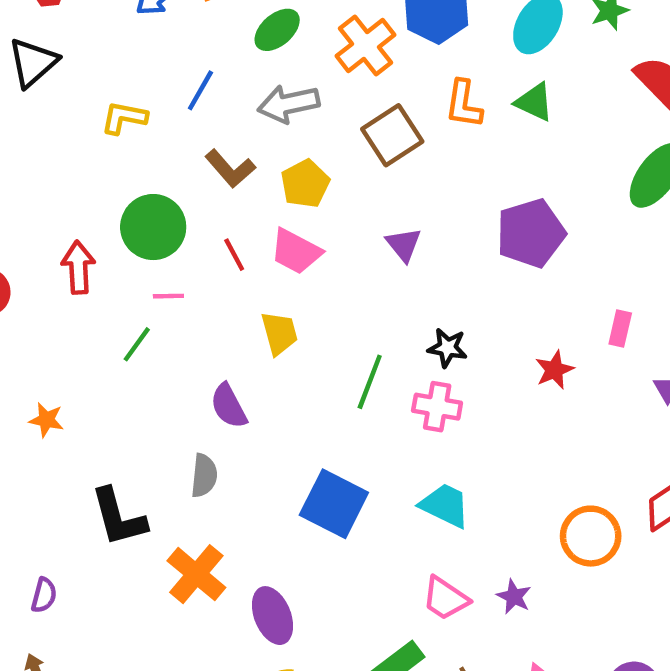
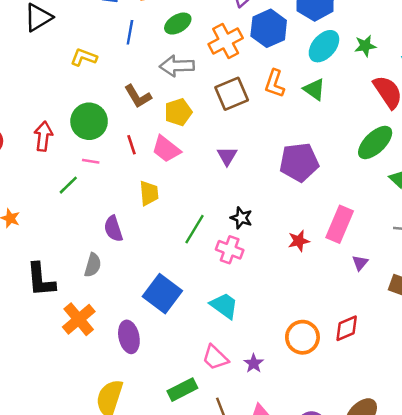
blue line: (200, 90) -> (130, 32), moved, turned -30
pink rectangle: (620, 328) -> (340, 224), size x1.8
purple ellipse: (272, 616) -> (129, 337), moved

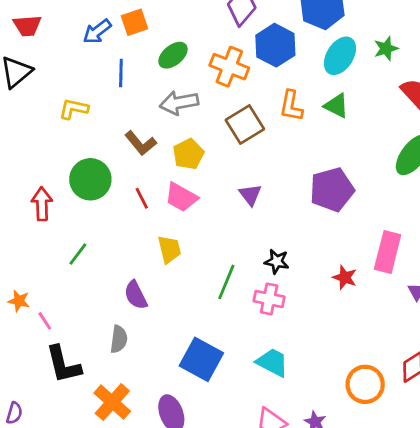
orange cross: (226, 41) -> (229, 67), turned -32
pink line: (91, 161) -> (45, 321), moved, turned 56
red star: (299, 241) -> (345, 277), turned -30

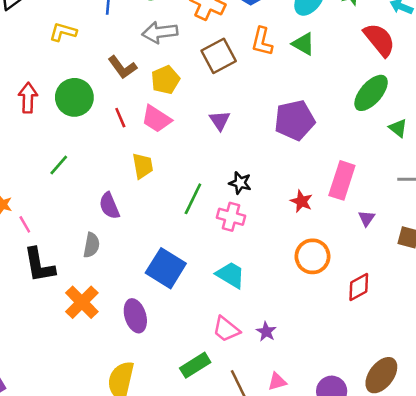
red arrow: (42, 204) -> (28, 98), moved
orange circle: (365, 384) -> (312, 256), moved

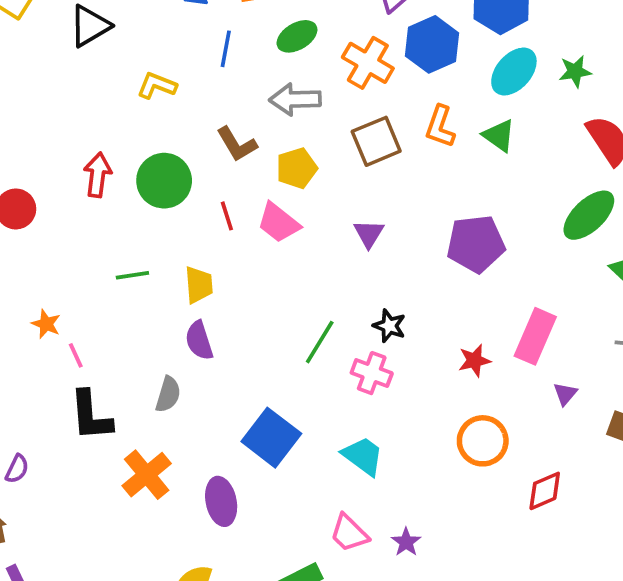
green line: (59, 165) -> (132, 275), turned 35
yellow trapezoid: (143, 166) -> (199, 285), moved
red star: (301, 201) -> (474, 361), turned 30

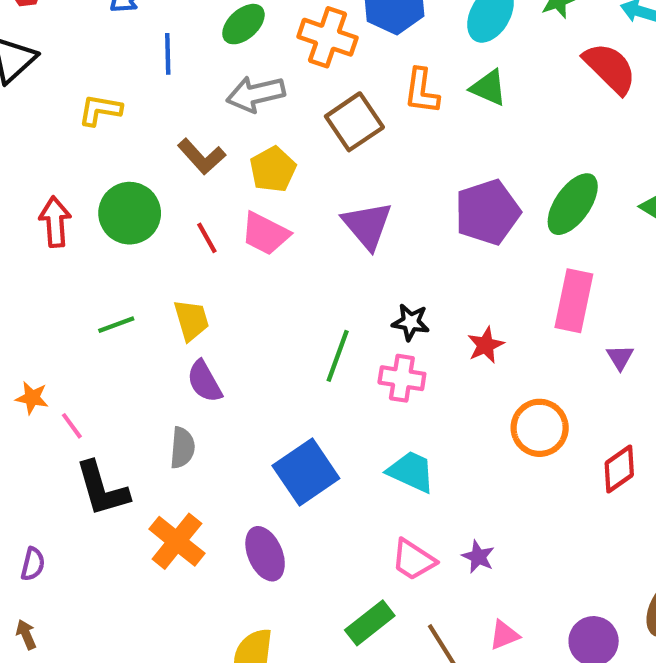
green ellipse: (589, 215) -> (573, 204), moved
purple triangle: (369, 234) -> (367, 225), size x1.5
red star: (474, 361) -> (486, 345), moved
blue square: (271, 438) -> (306, 472), turned 30

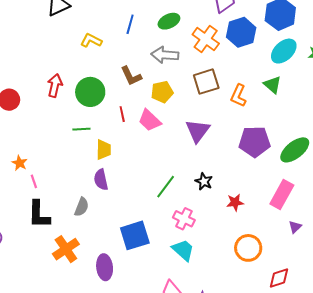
orange L-shape: (422, 91) -> (238, 96), moved
green line: (116, 325) -> (81, 129), moved
pink cross: (402, 378) -> (184, 219), moved

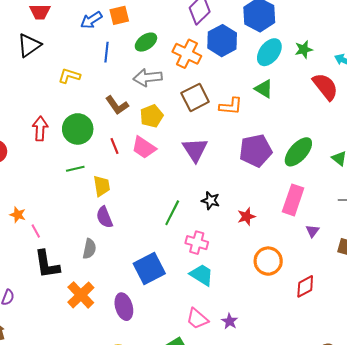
orange L-shape: (238, 96) -> (231, 106), turned -100

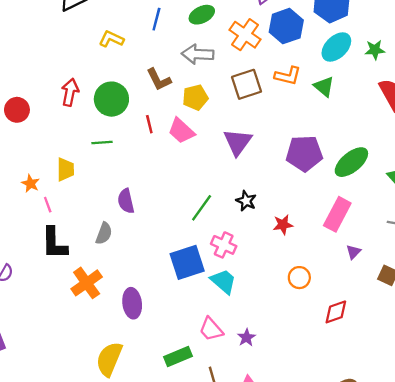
orange L-shape: (231, 106) -> (288, 76), moved
yellow trapezoid: (102, 186) -> (65, 169), moved
orange circle: (268, 261) -> (299, 278), size x0.7
blue square: (149, 269) -> (187, 262), moved

